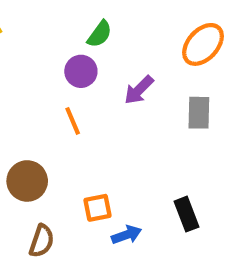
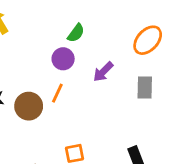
orange line: (73, 121) -> (57, 93), turned 48
brown circle: (27, 181) -> (29, 106), moved

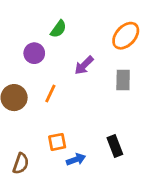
purple circle: (63, 59) -> (34, 53), moved
orange line: (57, 93) -> (50, 94), moved

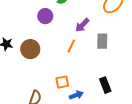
gray rectangle: (123, 80) -> (102, 41), moved
orange line: (50, 94) -> (71, 46), moved

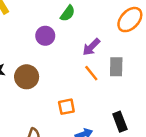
orange line: (71, 46) -> (91, 73), moved, turned -64
orange square: (62, 82) -> (66, 107), moved

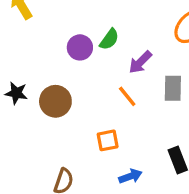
green semicircle: (68, 13) -> (109, 39), moved
orange line: (91, 73) -> (127, 96), moved

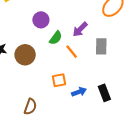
green semicircle: (109, 39) -> (56, 38), moved
blue arrow: (130, 176) -> (79, 92), moved

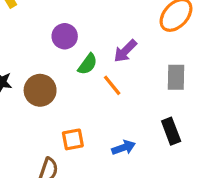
gray rectangle: (101, 46) -> (176, 77), moved
orange square: (59, 80) -> (73, 139), moved
black rectangle: (104, 93) -> (171, 131), moved

